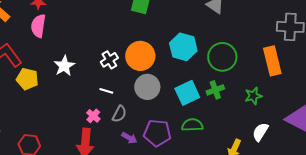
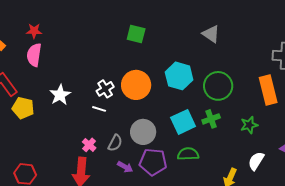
gray circle: (147, 87) -> (143, 132), moved
white line: (106, 91) -> (99, 109), moved

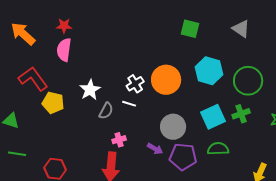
green square: (136, 34) -> (190, 29), moved
gray semicircle: (115, 143) -> (106, 111), moved
pink cross: (89, 145) -> (119, 140), turned 32
purple arrow: (125, 167) -> (155, 149), moved

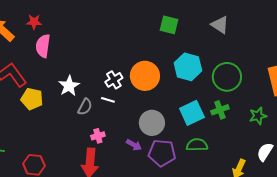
red star: (64, 26) -> (34, 22), moved

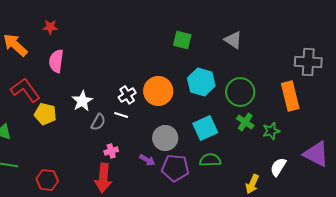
red star: (34, 22) -> (50, 27), moved
green cross: (220, 110) -> (245, 122), moved, turned -36

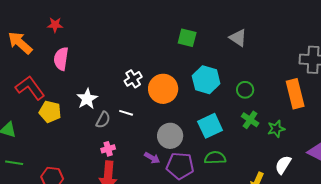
green circle: (240, 92) -> (245, 90), size x0.6
white cross: (127, 95) -> (133, 79), moved
pink cross: (111, 151) -> (108, 149), moved

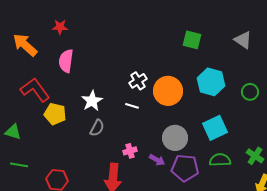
white line: (126, 113) -> (132, 106), moved
gray semicircle: (103, 120) -> (97, 128), moved
green cross: (250, 120) -> (255, 156), moved
pink cross: (108, 149) -> (130, 151), moved

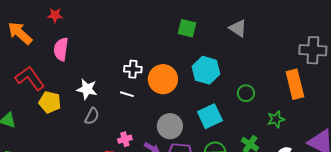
white cross: (138, 81) -> (133, 69), turned 36
green circle: (250, 92) -> (246, 93), moved
white star: (92, 101) -> (87, 89), turned -30

